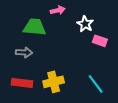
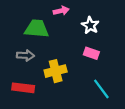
pink rectangle: (100, 41) -> (91, 53), moved
yellow cross: (54, 82) -> (56, 71), moved

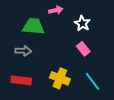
pink rectangle: (91, 53) -> (83, 49), turned 32
yellow cross: (56, 71) -> (60, 78), moved, turned 36

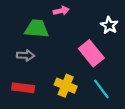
white star: (82, 23) -> (109, 25), moved
pink rectangle: (83, 49) -> (91, 53), size x1.6

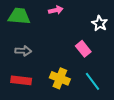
green trapezoid: (37, 29) -> (19, 16), moved
pink rectangle: (91, 53) -> (83, 49), size x0.7

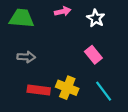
white star: (100, 23) -> (96, 18), moved
red rectangle: (21, 80) -> (39, 90), moved

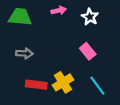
yellow cross: (67, 88) -> (63, 82), turned 36

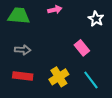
white star: (90, 17) -> (96, 19), moved
red rectangle: (36, 85) -> (23, 76), moved

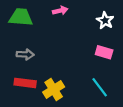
pink rectangle: (82, 48) -> (104, 52), moved, turned -35
yellow cross: (59, 77) -> (54, 89), moved

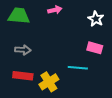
cyan line: (100, 87) -> (78, 68), moved, turned -48

